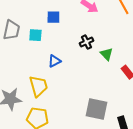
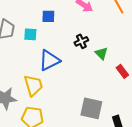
blue triangle: (54, 61) -> (49, 60), size x1.6

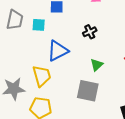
green triangle: (101, 53) -> (97, 65), moved, turned 32
gray square: (91, 108) -> (88, 91), moved

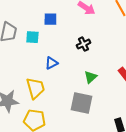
blue triangle: (58, 51) -> (51, 63), size x0.6

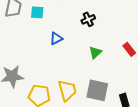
yellow trapezoid: (35, 88) -> (67, 90), moved
gray square: (81, 103) -> (97, 90), moved

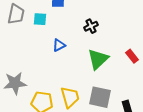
green triangle: (95, 52) -> (98, 59), size x1.6

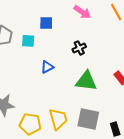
green triangle: (98, 59) -> (86, 81), turned 50

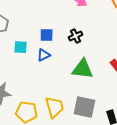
blue square: (46, 23) -> (47, 35), moved
cyan square: (28, 41) -> (21, 47), moved

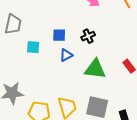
blue triangle: (44, 55) -> (66, 55), moved

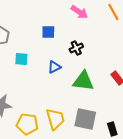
blue square: (59, 35) -> (48, 32), moved

